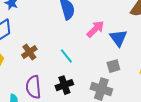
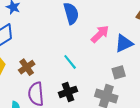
blue triangle: (118, 38) -> (124, 43), turned 42
brown cross: (29, 52) -> (27, 67), moved

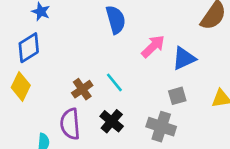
brown cross: (27, 67) -> (82, 89), moved
black cross: (68, 92) -> (112, 121), turned -30

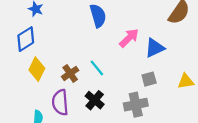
yellow diamond: (21, 86) -> (37, 69), moved
gray cross: (161, 127) -> (136, 105), turned -30

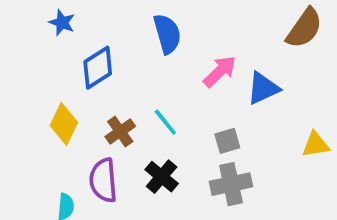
blue diamond: (26, 39) -> (98, 68), moved
gray square: (149, 79) -> (227, 141), moved

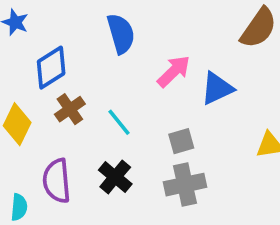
brown cross: (120, 131) -> (70, 109), moved

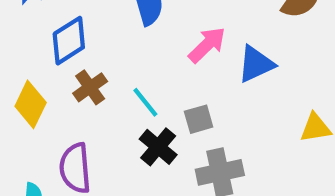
gray square: (181, 141) -> (199, 119), moved
black cross: (115, 177) -> (158, 147), moved

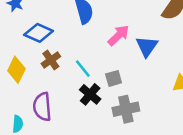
blue diamond: (69, 41) -> (39, 33), turned 56
blue triangle: (256, 64) -> (147, 46), turned -30

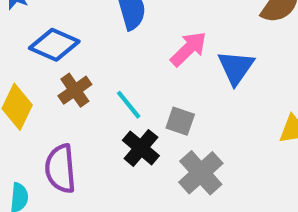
gray square: (114, 78) -> (180, 121), turned 35
gray cross: (126, 109) -> (201, 173), turned -30

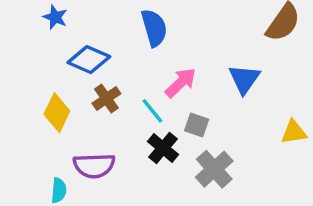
pink arrow: (188, 49) -> (181, 83), moved
purple semicircle: (60, 169) -> (94, 166), turned -87

